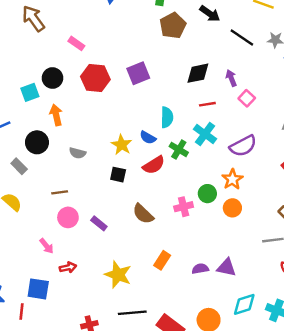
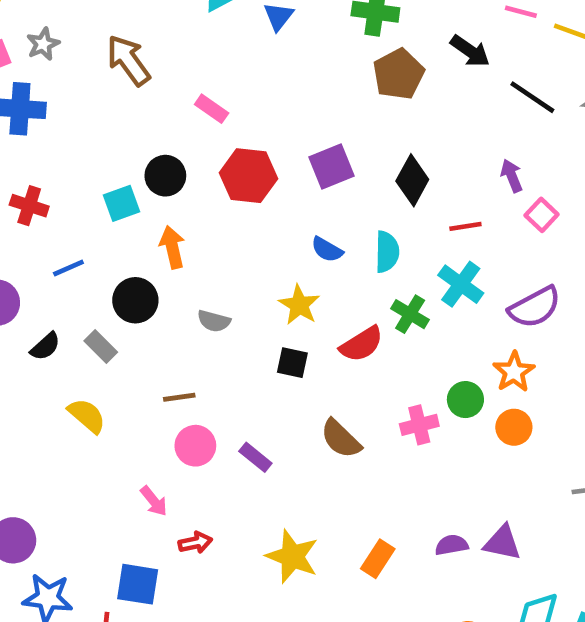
black diamond: (198, 73) -> (412, 180), moved, turned -50
blue semicircle: (148, 138) -> (327, 250), moved
orange rectangle: (162, 260) -> (378, 559), moved

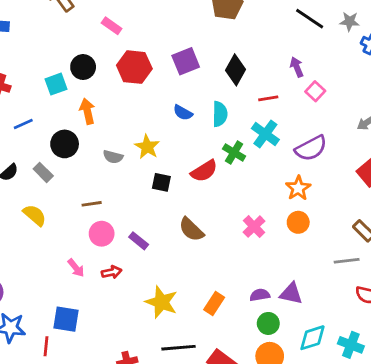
yellow star: (299, 305) -> (147, 147), moved
green circle: (465, 400) -> (268, 323), moved
pink cross: (419, 425) -> (254, 227), moved, turned -30
red arrow: (195, 543) -> (112, 272), moved

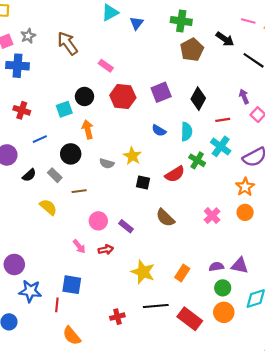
brown line: (92, 204) -> (79, 191), moved

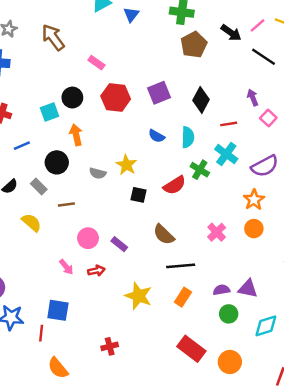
pink line: (248, 21) -> (257, 25), moved, turned -56
black line: (156, 306) -> (181, 266), moved
orange circle: (224, 312) -> (230, 362), moved

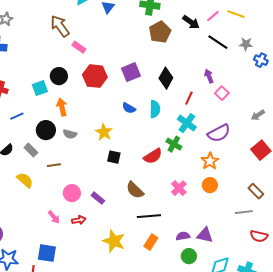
brown arrow: (53, 37) -> (60, 26), moved
red line: (229, 124) -> (189, 98), turned -56
green cross: (200, 170) -> (174, 144), moved
gray semicircle: (98, 173) -> (70, 134), moved
red semicircle: (175, 185) -> (153, 156), moved

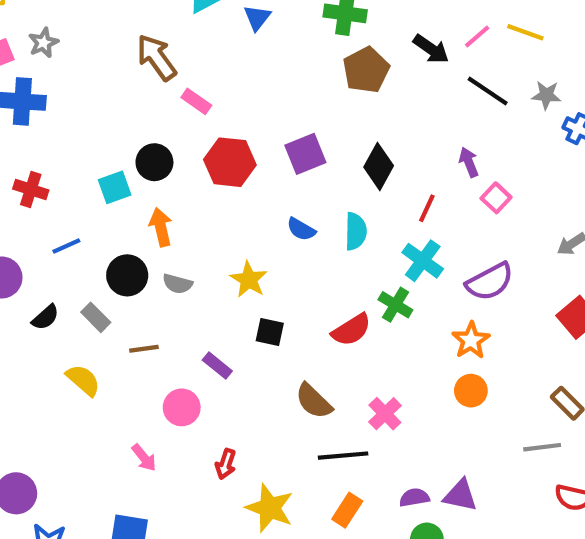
pink cross: (179, 188) -> (385, 414), moved
purple rectangle: (98, 198) -> (217, 365), moved
red arrow: (79, 220) -> (226, 464), moved, turned 120

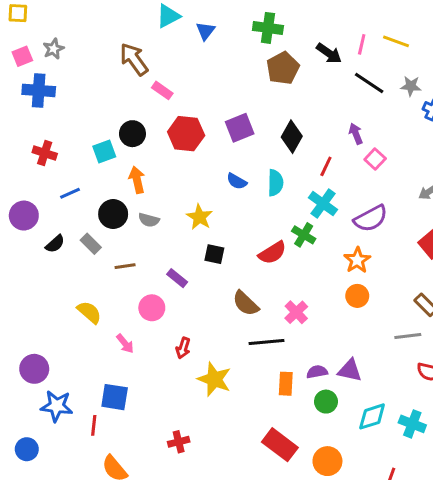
pink line: (477, 36) -> (362, 44), turned -36
yellow semicircle: (83, 380) -> (89, 312), moved
orange rectangle: (347, 510) -> (286, 384), moved, turned -30

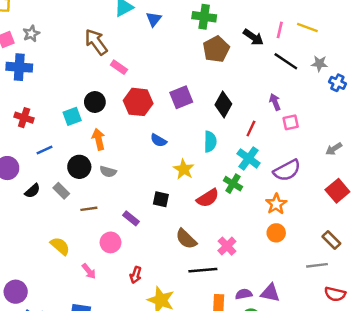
pink square: (375, 159) -> (291, 122), turned 35
blue semicircle: (237, 181) -> (159, 140), moved
yellow star: (199, 217) -> (184, 169), moved

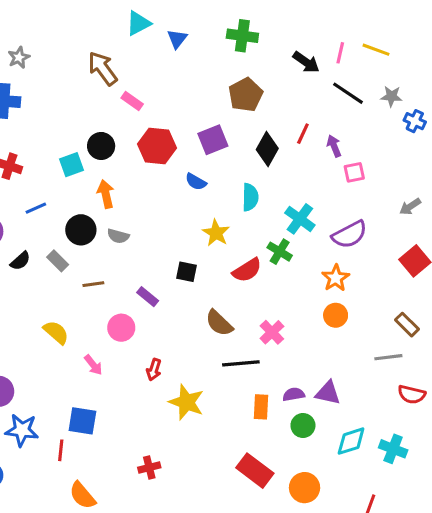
brown pentagon: (216, 49) -> (246, 95), moved
red line: (251, 128) -> (303, 134), moved
blue semicircle: (159, 140) -> (196, 182), moved

